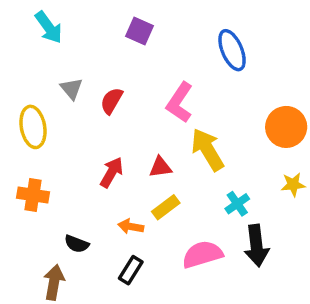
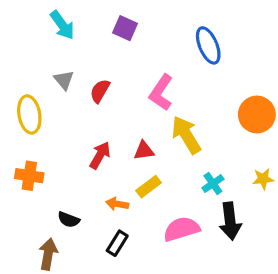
cyan arrow: (49, 27) -> (62, 25), moved
yellow star: (293, 185) -> (263, 179), moved

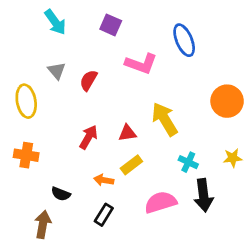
pink L-shape: (161, 93) -> (141, 64), moved, turned -104
cyan cross: (213, 184) -> (188, 162), turned -30

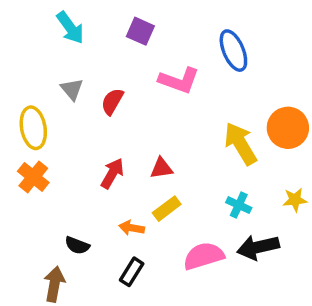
yellow arrow: (165, 119) -> (240, 144), moved
orange cross: (26, 155) -> (33, 177), moved, turned 30
black arrow: (203, 195) -> (258, 247), turned 84

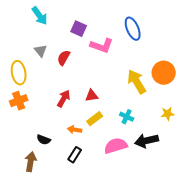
purple square: (140, 31) -> (79, 29), moved
orange cross: (33, 177) -> (19, 101), turned 30
cyan cross: (239, 205) -> (127, 117), moved

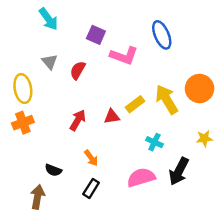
yellow rectangle: (95, 119) -> (135, 104), moved
orange arrow: (75, 130) -> (91, 158), turned -136
black arrow: (147, 141) -> (179, 171), turned -50

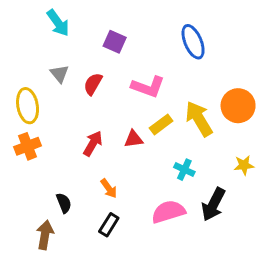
pink L-shape: (124, 56) -> (148, 87), moved
black semicircle: (53, 170) -> (64, 203), turned -133

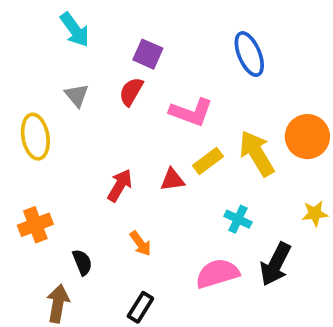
red semicircle: (93, 84) -> (131, 92), moved
orange cross: (28, 146) -> (35, 225), moved
black rectangle: (109, 225) -> (140, 307), moved

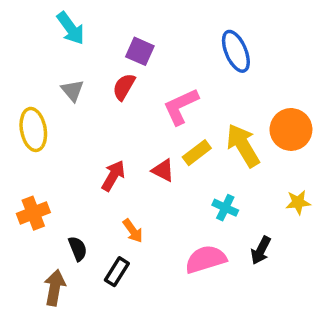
pink L-shape: (191, 112) -> (181, 106), turned 135
red triangle: (172, 180) -> (163, 170), turned 35
black arrow: (276, 264) -> (261, 250), size x0.7
black rectangle: (140, 307) -> (117, 272), moved

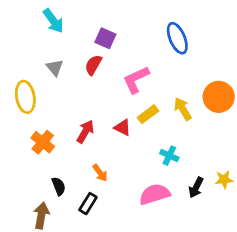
yellow arrow: (243, 145) -> (183, 109), size x0.7
yellow star: (298, 202) -> (224, 180), moved
orange cross: (33, 213) -> (43, 142), moved, turned -30

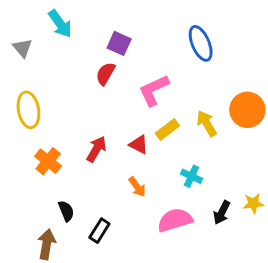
gray triangle: (55, 68) -> (22, 48), moved
orange arrow: (100, 173) -> (137, 187), moved

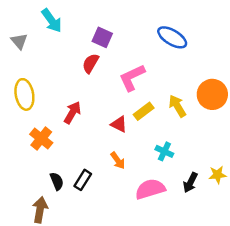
blue ellipse: (201, 43) -> (172, 37), turned -36
red arrow: (96, 149) -> (72, 113), moved
black rectangle: (99, 231) -> (83, 180), moved

